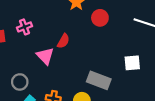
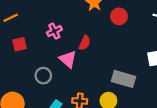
pink cross: (25, 27) -> (54, 31), moved
gray circle: (20, 82) -> (43, 76), moved

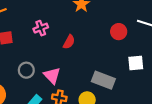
red circle: (119, 16) -> (119, 32), moved
pink triangle: (68, 59) -> (52, 76), moved

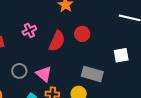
red circle: (119, 32) -> (82, 34), moved
red semicircle: (69, 42) -> (57, 41), size x1.5

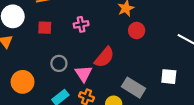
red circle: (82, 34) -> (137, 31), moved
red semicircle: (57, 41) -> (104, 57), moved

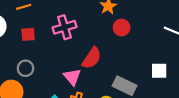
pink cross: (81, 24) -> (65, 27), size x1.5
gray circle: (59, 63) -> (25, 68), moved

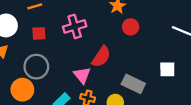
gray circle: (25, 68) -> (36, 67), size x1.5

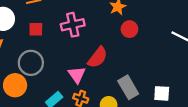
white square: (167, 69) -> (162, 93), moved
gray rectangle: (133, 84) -> (128, 87), turned 30

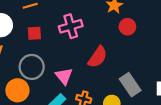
pink triangle: (77, 75) -> (64, 76), moved

